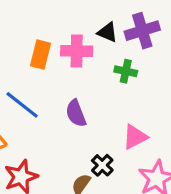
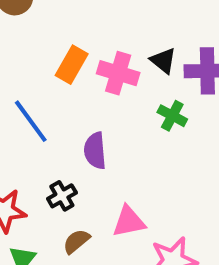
pink triangle: (135, 137) -> (129, 222), moved
black cross: (102, 165) -> (62, 196), moved

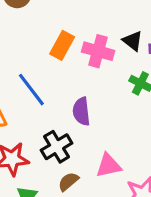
black cross: (62, 196) -> (57, 147), size x1.4

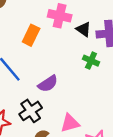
pink cross: (98, 51) -> (60, 16), moved
purple semicircle: (81, 111) -> (48, 84), turned -114

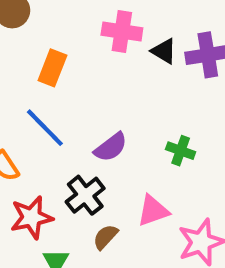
orange rectangle: (31, 35) -> (52, 68), moved
green cross: (91, 61) -> (181, 151), moved

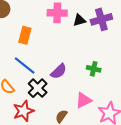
black triangle: (164, 51) -> (79, 20), turned -40
black cross: (85, 195) -> (38, 88), moved

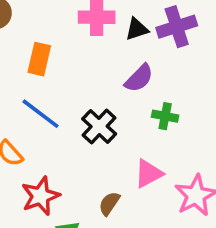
purple semicircle: (59, 71) -> (139, 78), moved
black cross: (38, 88) -> (99, 126), moved

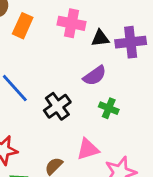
orange rectangle: (39, 59) -> (23, 26), moved

